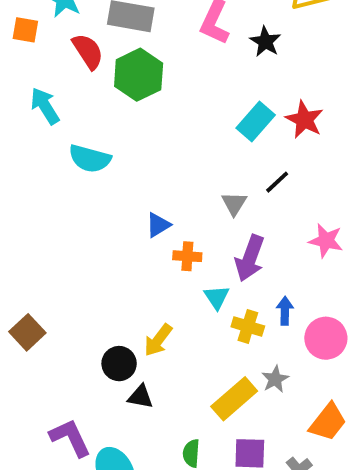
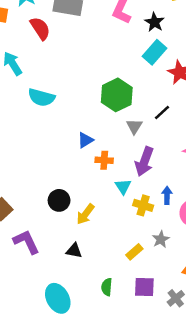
green hexagon: (139, 75) -> (117, 95), moved
cyan rectangle: (256, 122) -> (154, 52), moved
black circle: (119, 364) -> (59, 200), moved
yellow rectangle: (234, 399) -> (134, 252), size x0.6
purple L-shape: (70, 438) -> (26, 242), moved

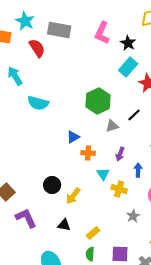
gray triangle: (134, 126) -> (112, 126), turned 40
purple arrow: (144, 161) -> (120, 154), size x0.6
blue arrow: (167, 195) -> (138, 170), moved
yellow rectangle: (134, 252) -> (93, 233), moved

